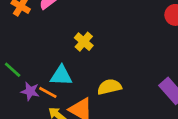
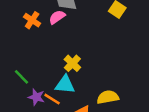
yellow cross: (84, 42) -> (72, 63), moved

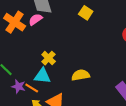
orange cross: (32, 20) -> (15, 22), size x1.5
yellow semicircle: (108, 97) -> (81, 75), moved

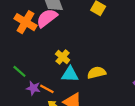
pink semicircle: (35, 19) -> (47, 18), size x1.5
cyan triangle: (42, 76) -> (70, 74), moved

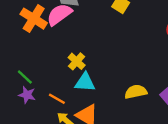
yellow semicircle: (97, 73) -> (136, 92), moved
purple star: (33, 88) -> (27, 95), moved

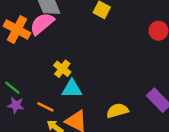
yellow semicircle: (136, 92) -> (117, 111), moved

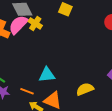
yellow cross: (62, 69) -> (35, 23), moved

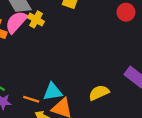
cyan triangle: (47, 75) -> (53, 92), moved

